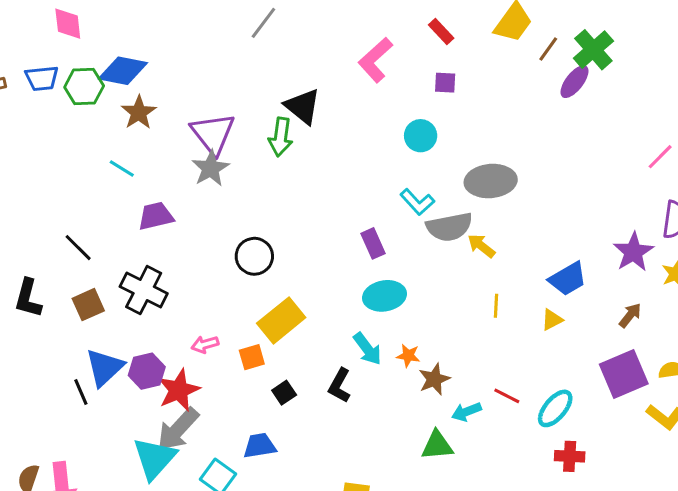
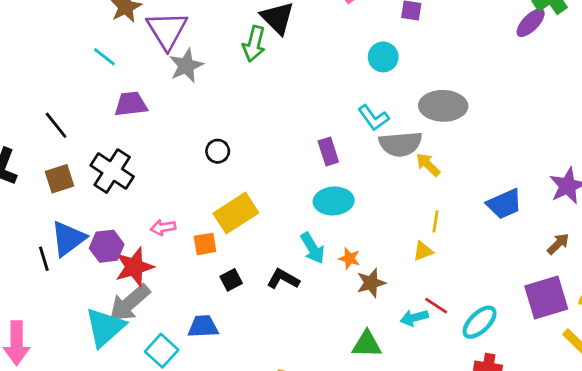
purple triangle: (213, 134) -> (167, 30), moved
black circle: (254, 256) -> (218, 151), size x0.7
yellow triangle: (552, 320) -> (423, 251), moved
black L-shape: (340, 386) -> (283, 279), turned 84
cyan arrow: (466, 412) -> (414, 318), moved

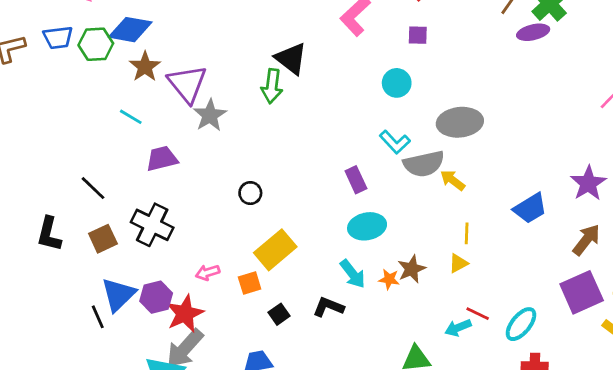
purple ellipse: (531, 23) -> (533, 32), turned 40
brown arrow: (558, 244) -> (586, 240), size x1.4
brown star: (371, 283) -> (412, 269), moved

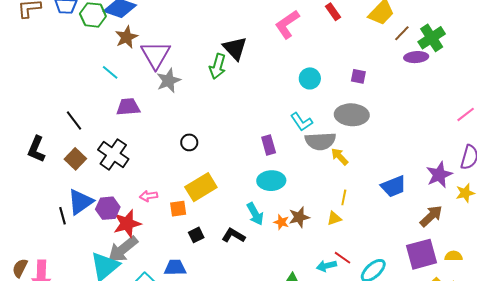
purple square: (418, 35) -> (358, 76), moved
brown square: (103, 239) -> (75, 159), turned -30

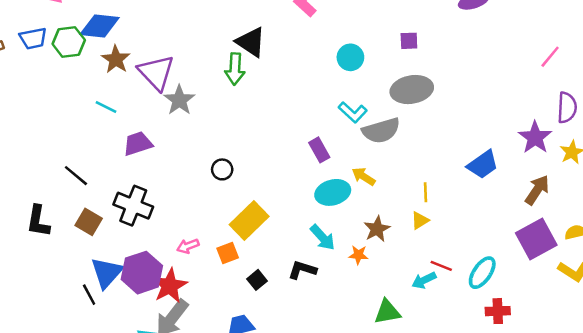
yellow arrow: (340, 157) -> (364, 176), moved
purple hexagon: (108, 208) -> (142, 273), size x1.4
orange star: (281, 222) -> (358, 255), moved

